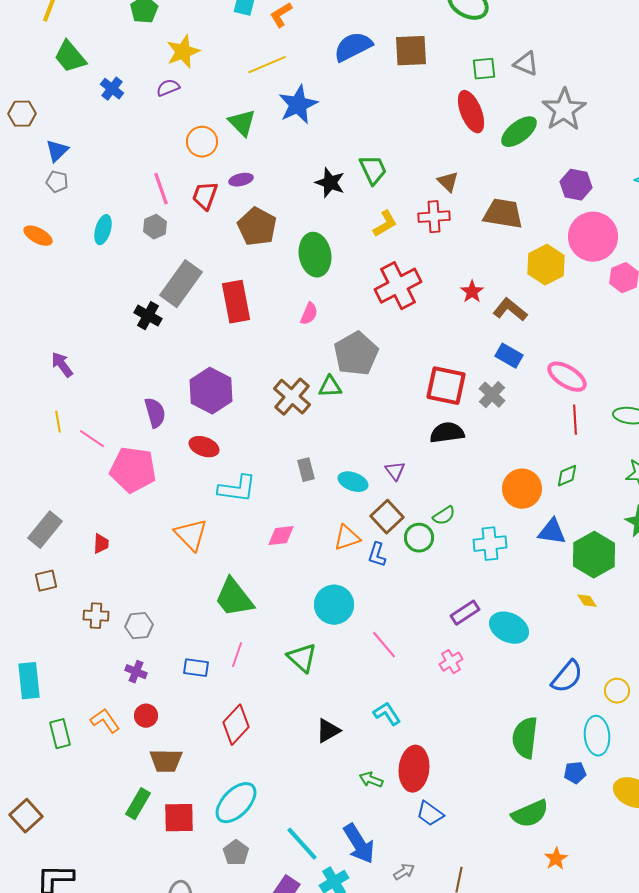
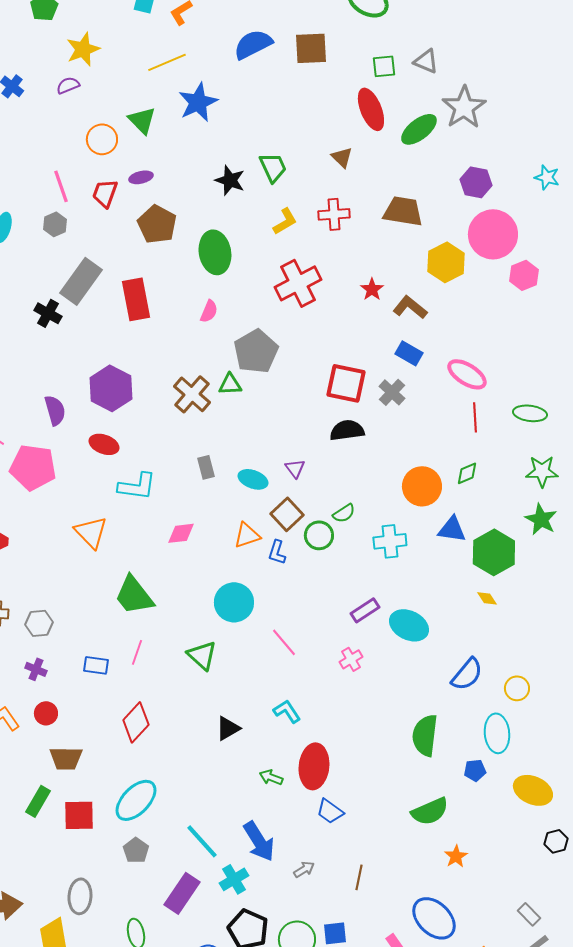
brown triangle: (448, 182) -> (342, 157), moved

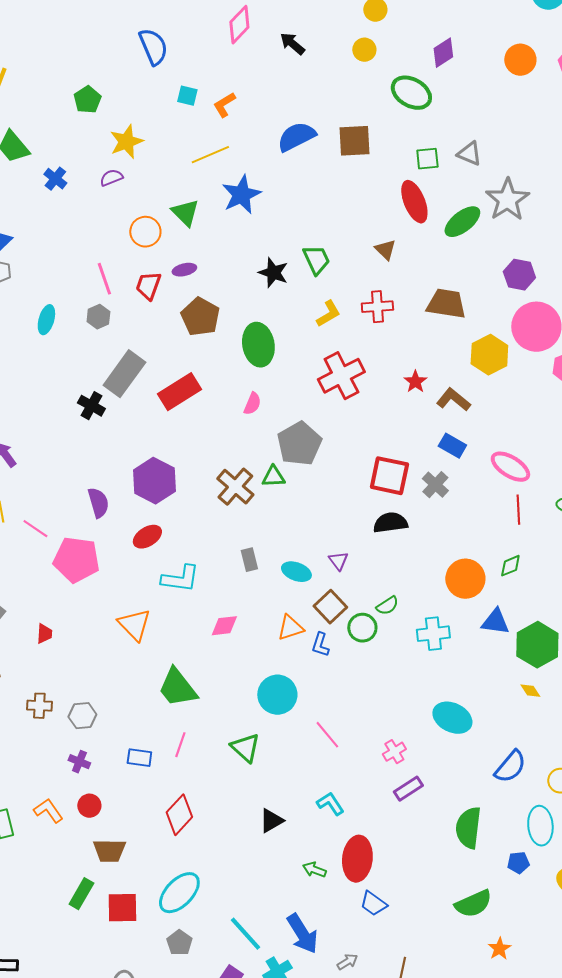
red rectangle: (136, 299) -> (179, 392), turned 69
red ellipse: (104, 444) -> (147, 537), turned -52
purple rectangle: (365, 610) -> (408, 789), moved

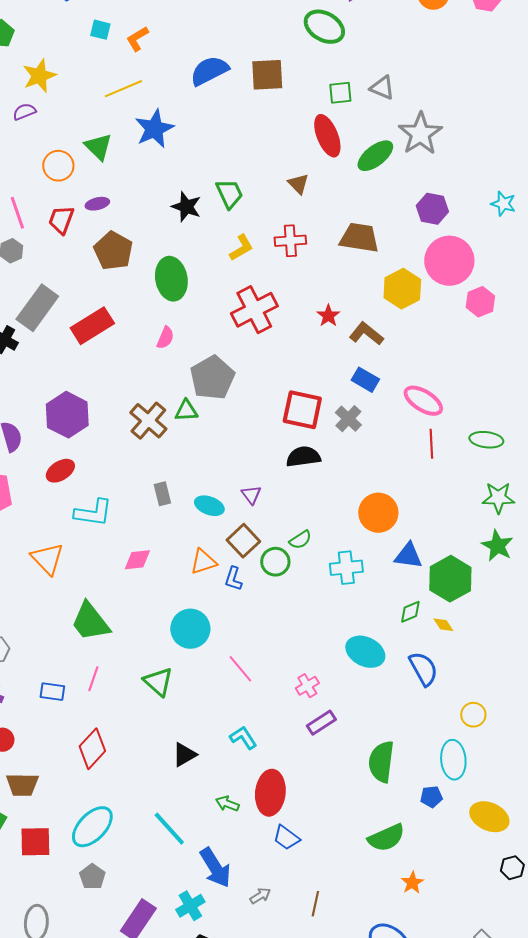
green diamond: (510, 566) -> (410, 612), moved
blue semicircle: (510, 767) -> (423, 669), moved, turned -69
cyan line: (245, 934) -> (169, 829), moved

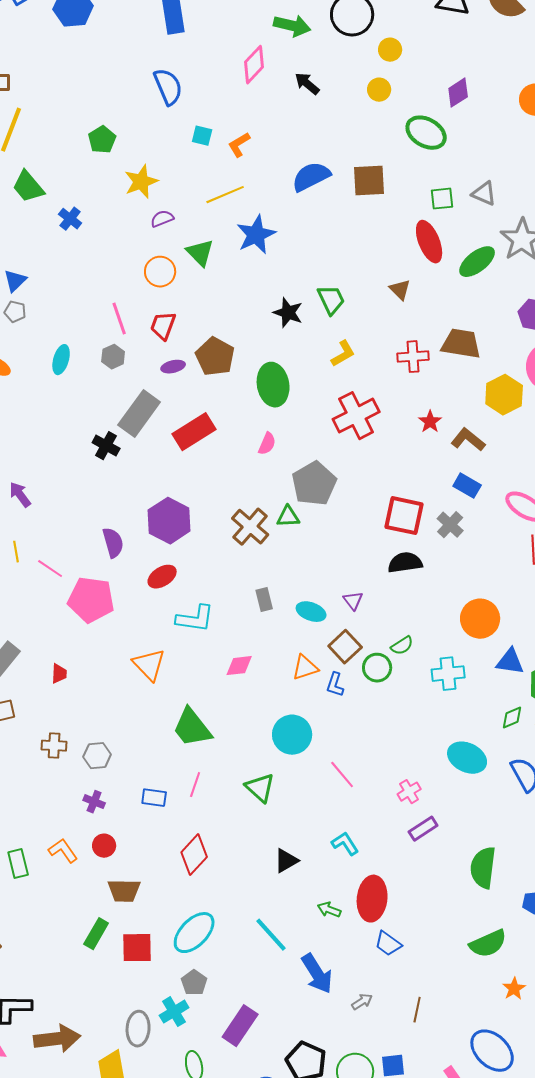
purple semicircle: (24, 112) -> (162, 219), moved
purple ellipse: (97, 204) -> (173, 367), moved
red cross: (290, 241) -> (413, 357), moved
cyan cross: (190, 906) -> (174, 1012), moved

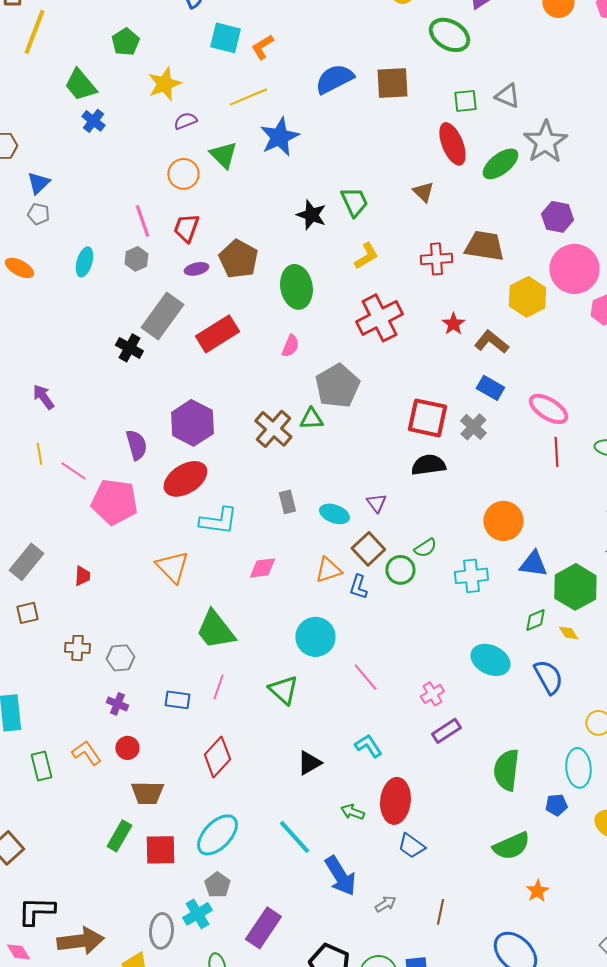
cyan square: (202, 136) -> (225, 38), size x1.5
green trapezoid: (28, 187) -> (80, 85), moved
red ellipse: (162, 577) -> (185, 479), size x1.5

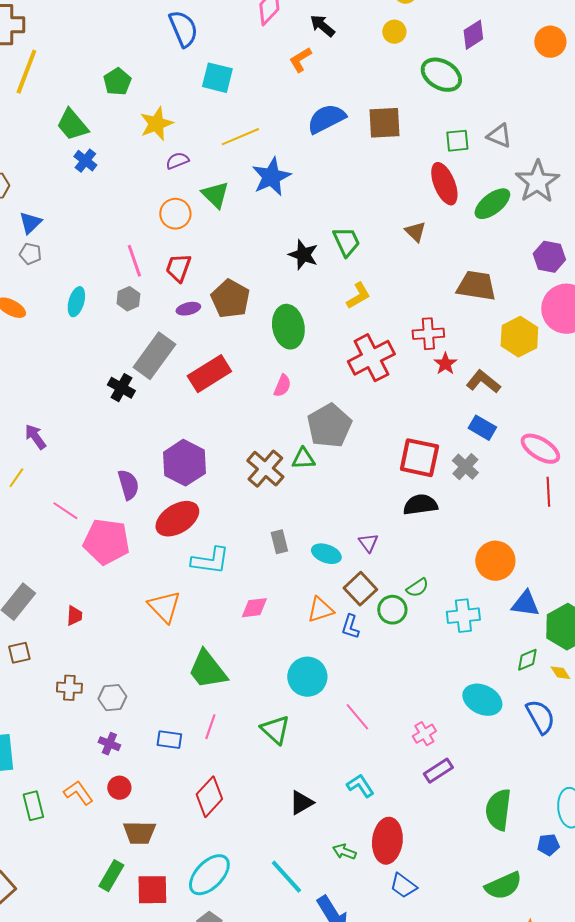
orange L-shape: (262, 47) -> (300, 60), moved
red cross: (436, 259) -> (428, 334), moved
yellow line: (39, 454) -> (16, 478), moved, turned 45

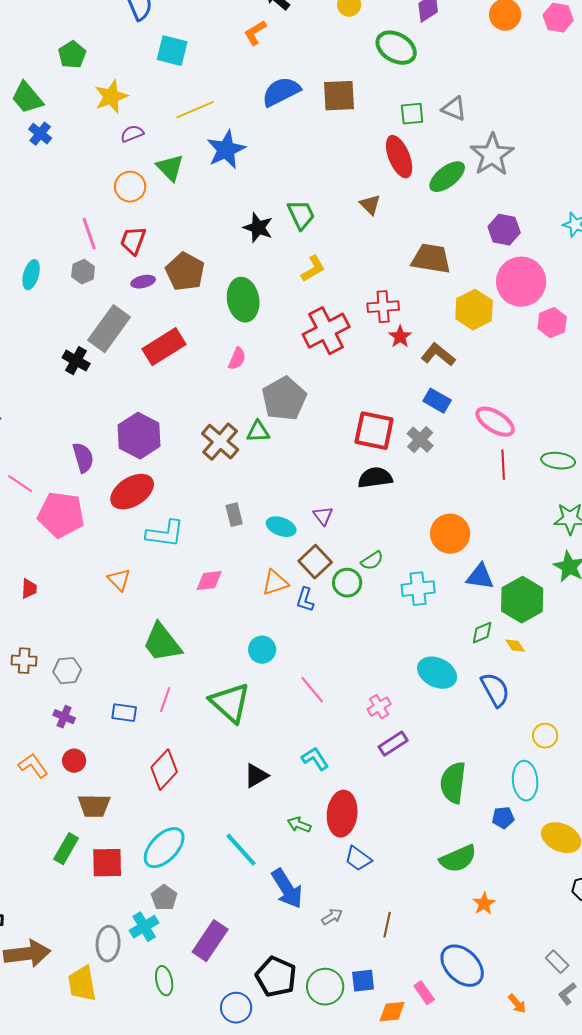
orange triangle: (164, 607) -> (119, 580), size x0.7
cyan circle: (307, 677) -> (262, 650), size x0.7
green triangle: (275, 730) -> (230, 703), size x1.4

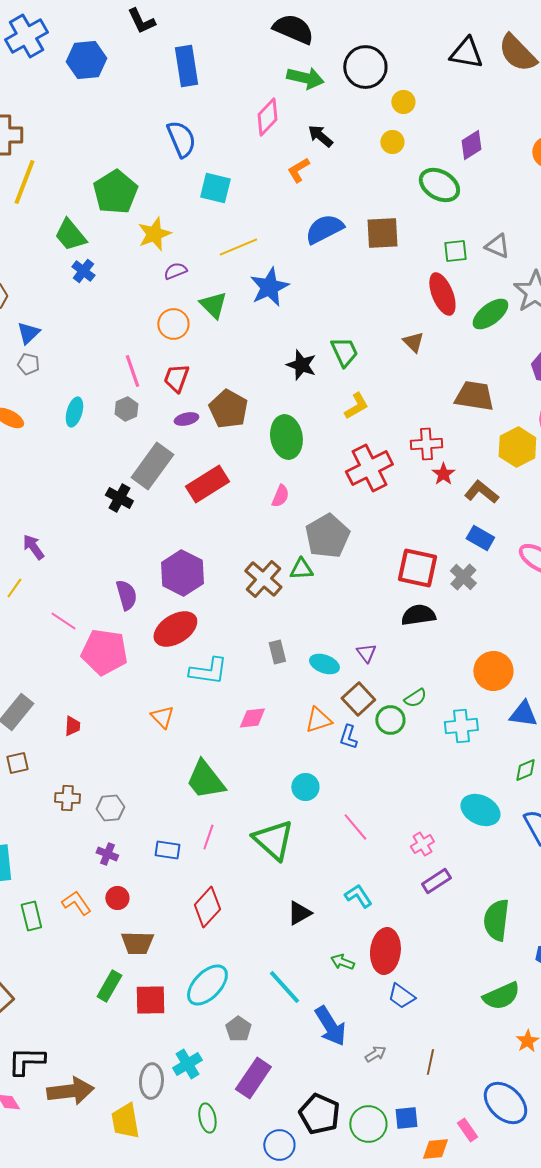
green pentagon: (72, 55) -> (115, 192), size x1.6
gray pentagon: (164, 898) -> (238, 1029), moved

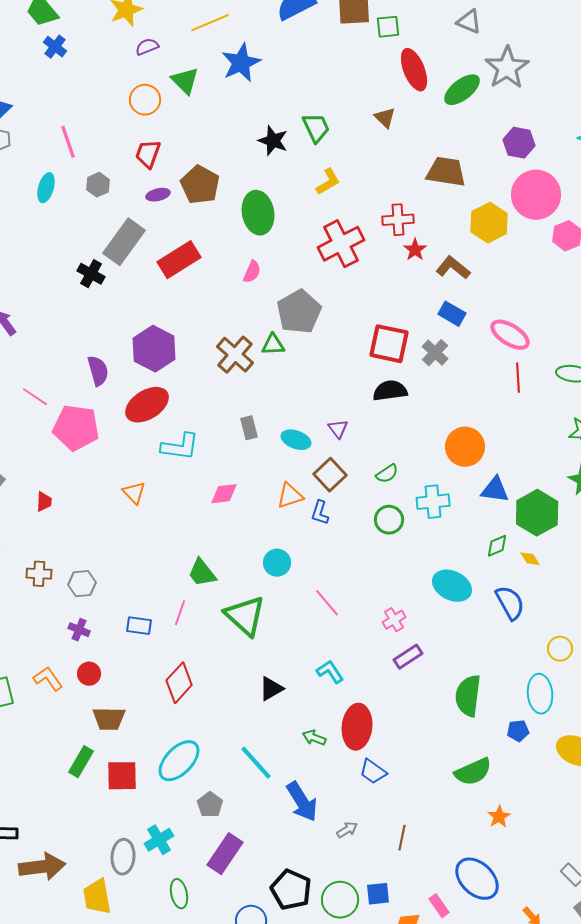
green square: (455, 251) -> (388, 27), moved
pink line: (132, 371) -> (68, 142), moved
green circle: (390, 720) -> (389, 520), moved
green trapezoid: (205, 780) -> (202, 573), moved, size x0.7

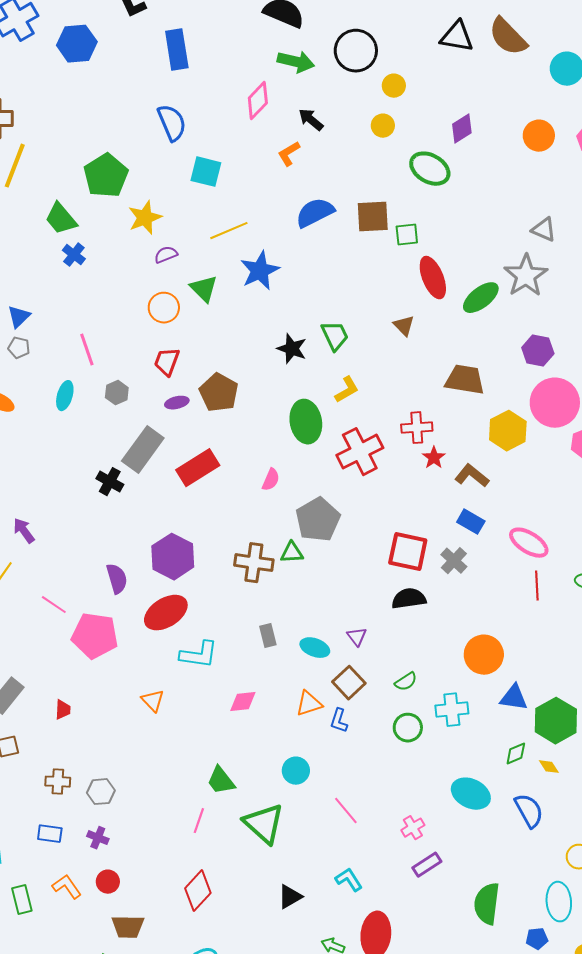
gray triangle: (469, 22) -> (544, 230), moved
green ellipse: (258, 213) -> (306, 422), moved
brown cross: (235, 355) -> (254, 563), turned -33
blue rectangle: (139, 626) -> (50, 834), moved

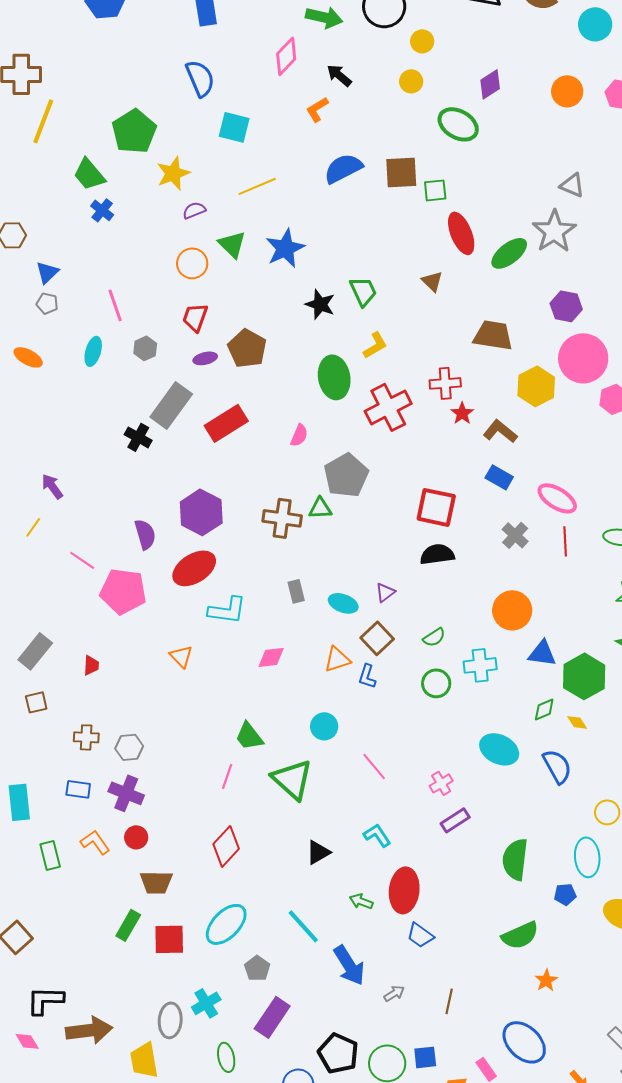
blue star: (260, 271) -> (285, 248), moved
gray cross: (454, 561) -> (515, 535), moved
purple triangle: (357, 637) -> (385, 592), turned 30
purple cross: (98, 838) -> (126, 793), size x1.6

